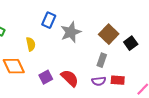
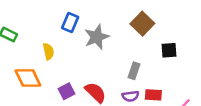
brown square: (109, 34) -> (142, 24), moved
black square: (131, 43) -> (169, 50), turned 32

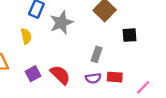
yellow semicircle: (48, 51) -> (26, 36), moved

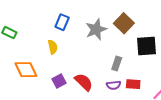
gray star: (61, 23) -> (96, 29), moved
black square: (129, 35) -> (147, 46), size x1.5

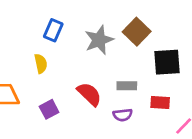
gray rectangle: (117, 63) -> (127, 86), turned 72
red semicircle: (84, 82) -> (89, 94), moved
red rectangle: (133, 84) -> (160, 102), moved

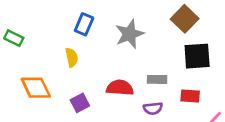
brown square: (137, 32) -> (185, 19), moved
red semicircle: (89, 94) -> (120, 88), turned -40

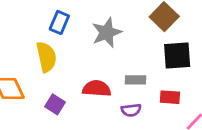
yellow semicircle: (72, 57) -> (46, 57), size x1.5
purple square: (80, 103) -> (55, 104), turned -30

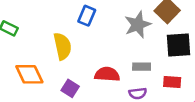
blue rectangle: (59, 22) -> (87, 16), moved
gray star: (107, 32) -> (138, 25), moved

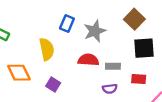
gray star: (138, 25) -> (95, 31), moved
red semicircle: (107, 74) -> (88, 60), moved

